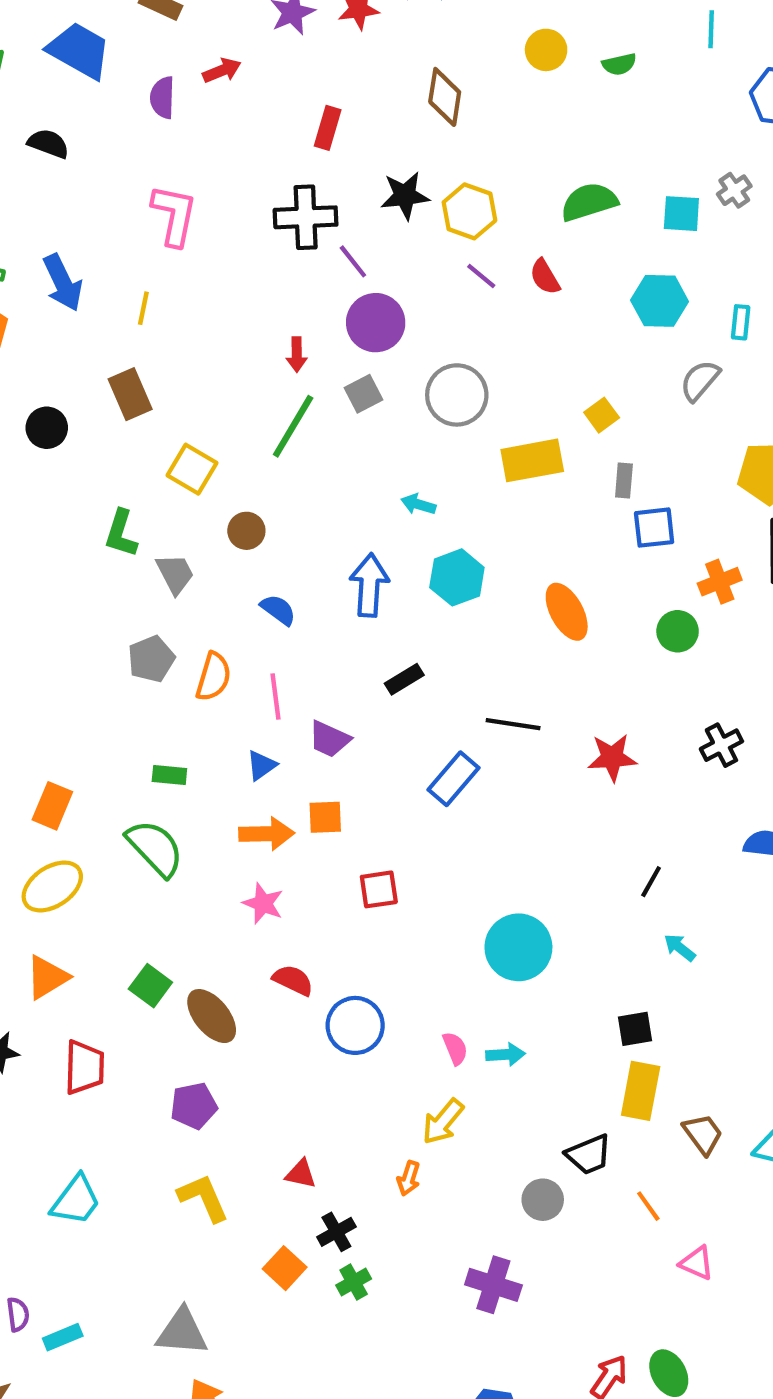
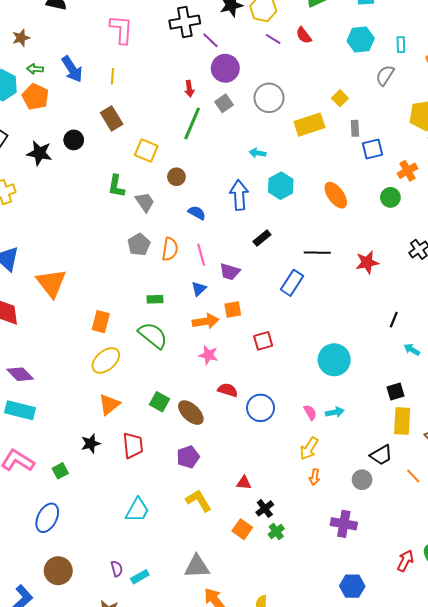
orange arrow: (409, 1178) -> (315, 477), moved

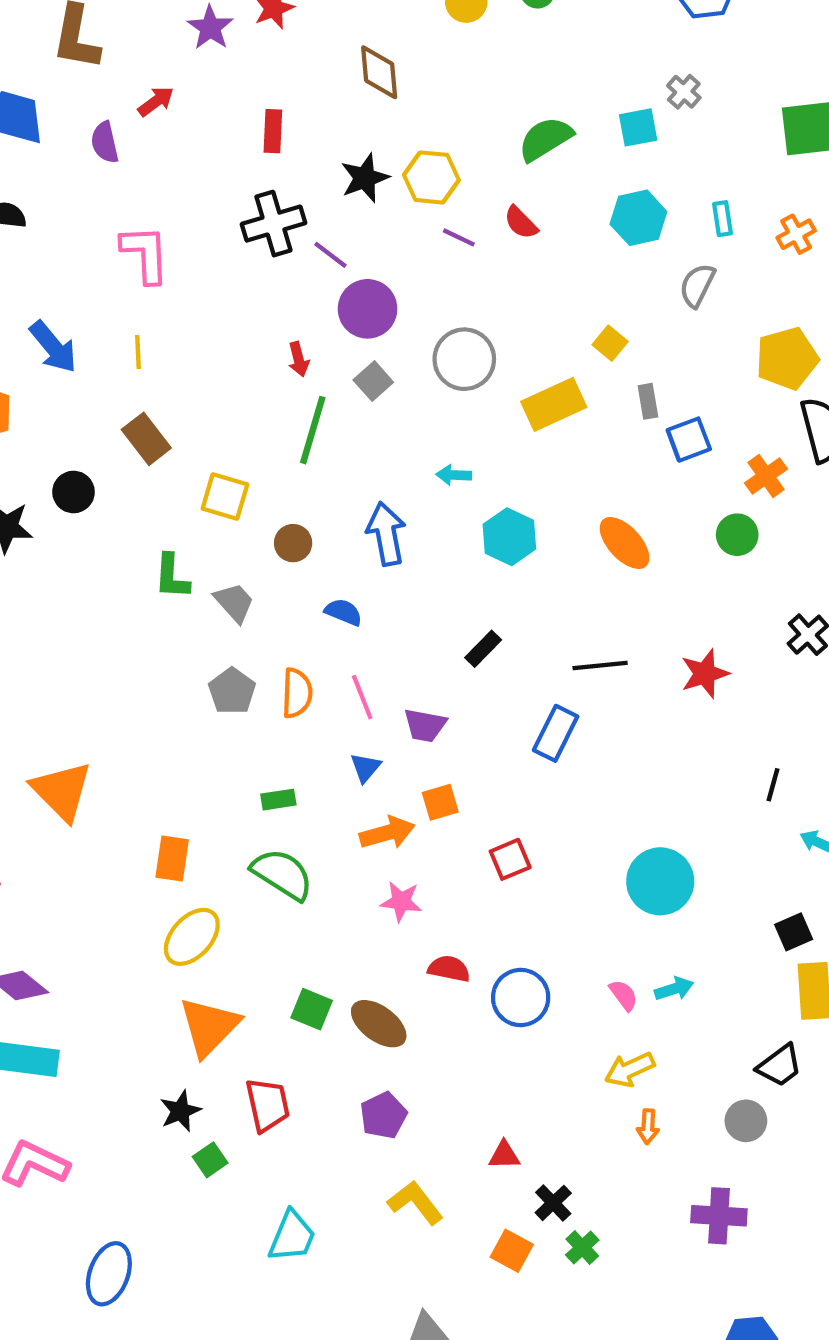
blue arrow: (239, 195) -> (386, 534), moved
orange triangle: (109, 404) -> (209, 1027), size x1.4
yellow arrow: (309, 449) -> (630, 1069), turned 40
green square: (60, 471) -> (210, 1160), moved

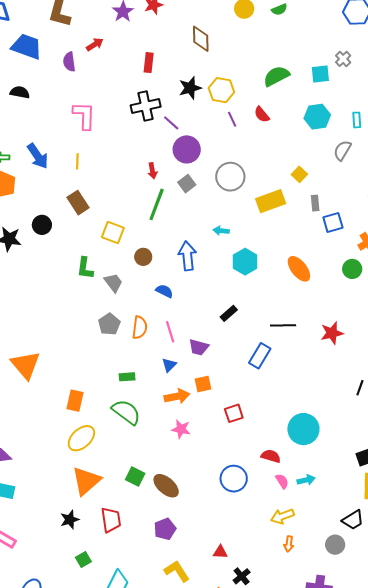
purple line: (459, 237) -> (232, 119), turned 35
red semicircle: (449, 969) -> (271, 456), moved
green square: (210, 1160) -> (83, 560), moved

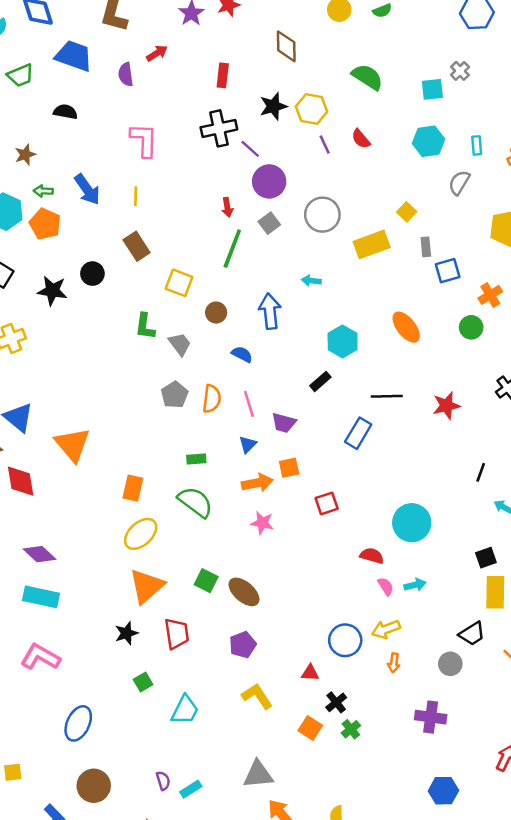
green semicircle: (276, 76) -> (367, 77), moved, turned 60
cyan hexagon: (245, 262) -> (343, 341), moved
blue circle: (234, 479) -> (345, 640), moved

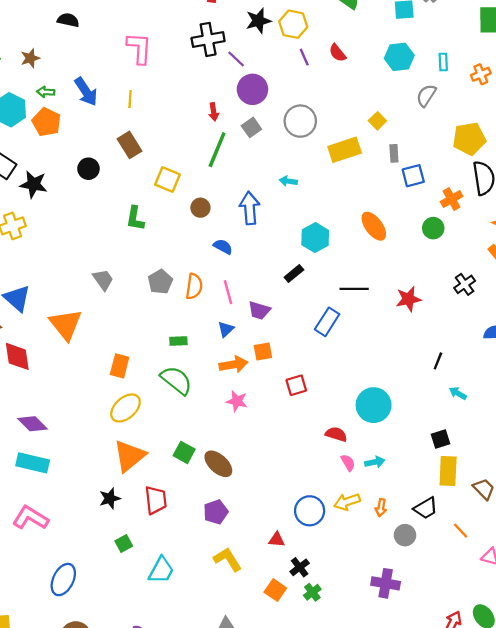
black star: (52, 291) -> (34, 184), moved
gray trapezoid: (180, 344) -> (103, 280), moved
orange arrow: (394, 663) -> (381, 508), moved

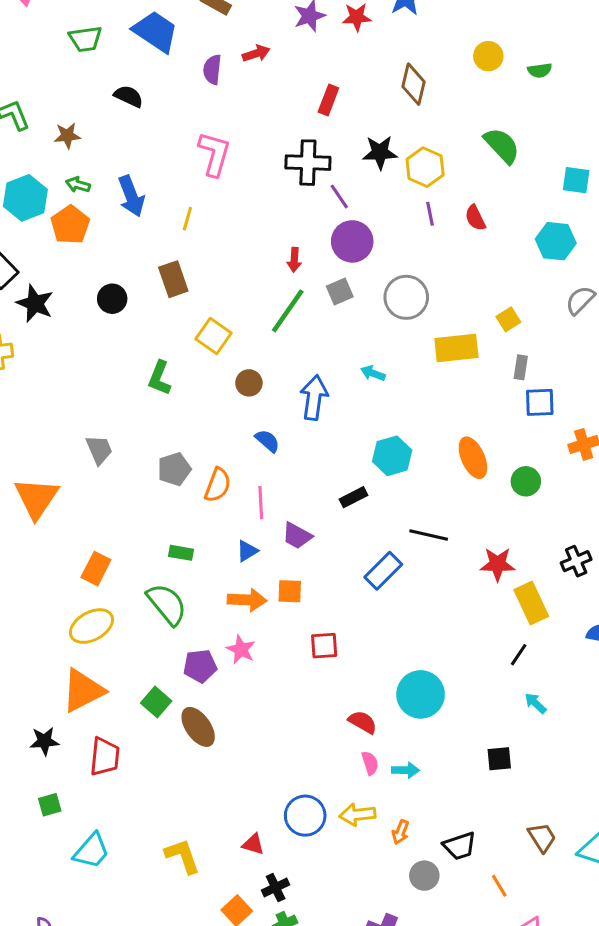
green circle: (433, 228) -> (526, 481), moved
yellow rectangle: (448, 471) -> (531, 603), moved, turned -40
purple pentagon: (216, 512) -> (200, 666), moved

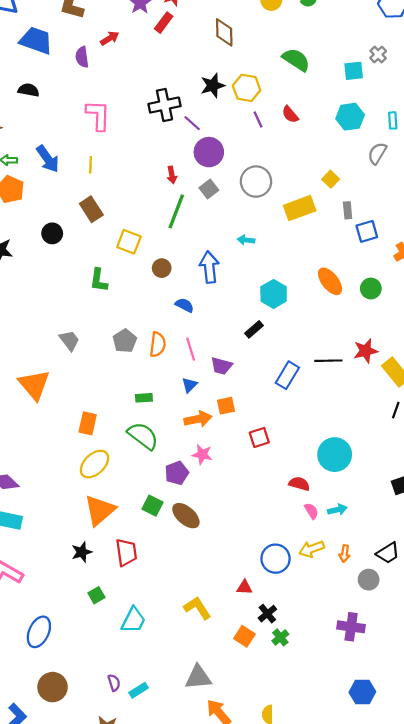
red rectangle: (328, 100) -> (164, 23), moved, turned 30
black line: (429, 535) -> (328, 361), moved

